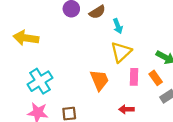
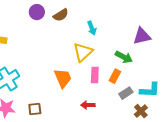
cyan arrow: (118, 26) -> (92, 28), moved
orange rectangle: (156, 78) -> (115, 76), turned 64

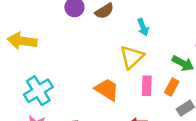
orange trapezoid: (63, 78) -> (107, 90), turned -35

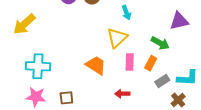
yellow arrow: (22, 41) -> (24, 24), turned -50
cyan cross: (38, 91) -> (38, 66), turned 35

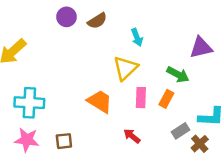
gray rectangle: (162, 81) -> (180, 131), moved
red arrow: (122, 94) -> (132, 136), turned 40

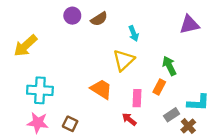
purple triangle: (201, 48) -> (189, 25), moved
green arrow: (178, 75) -> (169, 66), turned -144
pink rectangle: (141, 98) -> (137, 98), moved
brown square: (64, 141) -> (70, 124), turned 32

